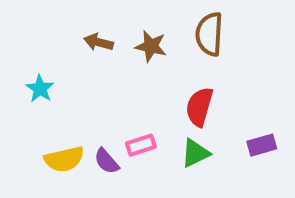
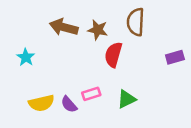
brown arrow: (98, 42) -> (64, 27), size x1.5
red semicircle: (199, 107) -> (113, 55), moved
purple rectangle: (262, 145) -> (175, 57), moved

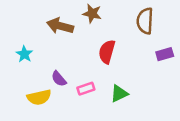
brown semicircle: (136, 22) -> (145, 21), moved
brown star: (98, 30) -> (92, 14), moved
purple semicircle: (69, 104) -> (59, 79), moved

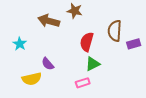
brown semicircle: (145, 21) -> (115, 31), moved
pink rectangle: (86, 89) -> (83, 83), moved
green triangle: (119, 94) -> (93, 64), moved

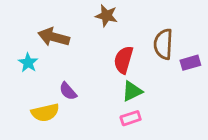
brown arrow: (49, 21) -> (54, 37), moved
pink rectangle: (83, 83) -> (131, 118), moved

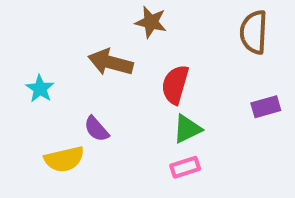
brown arrow: (54, 37) -> (111, 62), moved
brown semicircle: (163, 44) -> (254, 32), moved
purple rectangle: (190, 63) -> (266, 107), moved

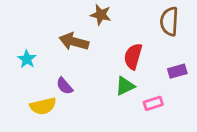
red semicircle: (175, 85) -> (133, 56), moved
pink rectangle: (185, 167) -> (153, 103), moved

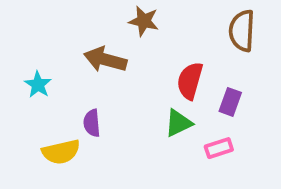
purple rectangle: (177, 71) -> (230, 102), moved, turned -54
purple semicircle: (64, 86) -> (92, 123), turned 36

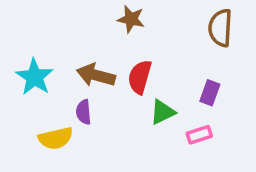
brown arrow: (105, 60) -> (96, 75), moved
red semicircle: (190, 81) -> (140, 77), moved
cyan star: (38, 85) -> (35, 77), size x1.5

